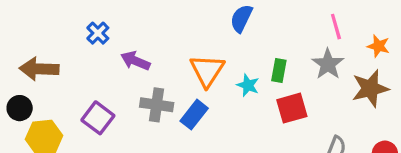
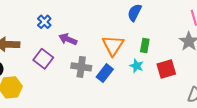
green rectangle: (279, 71) -> (145, 45), moved
cyan star: (248, 85) -> (137, 66), moved
purple square: (98, 118) -> (43, 59), moved

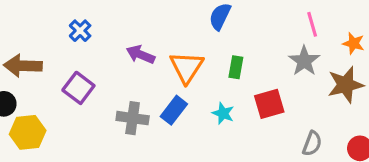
purple arrow: (68, 39) -> (140, 55), moved
cyan star: (137, 66) -> (223, 113), moved
gray cross: (81, 67) -> (133, 118), moved

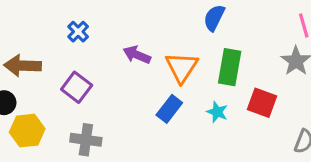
green rectangle: (236, 67) -> (230, 67), size x1.6
red square: (269, 104) -> (262, 103), turned 36
gray cross: (133, 118) -> (86, 140), moved

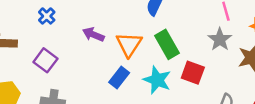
green rectangle: (230, 67) -> (167, 44), turned -40
cyan star: (217, 112) -> (157, 80), size x1.6

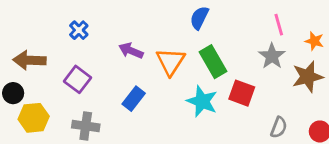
blue rectangle: (119, 77) -> (134, 99), moved

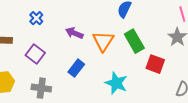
cyan star: (202, 101) -> (116, 83), moved

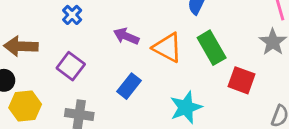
orange triangle: (103, 41) -> (167, 48), turned -35
cyan star: (116, 83) -> (186, 107), turned 30

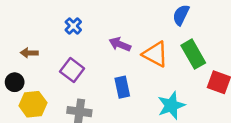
brown arrow: (21, 46) -> (29, 53), size x0.6
blue rectangle: (129, 86) -> (122, 87), turned -50

